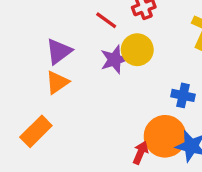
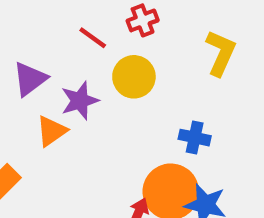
purple star: (114, 59) -> (80, 101), moved
orange triangle: (57, 82) -> (52, 131), moved

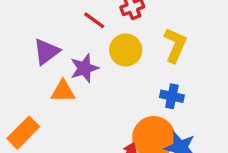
yellow L-shape: (221, 53) -> (175, 45), moved
orange triangle: (52, 131) -> (63, 91), turned 35

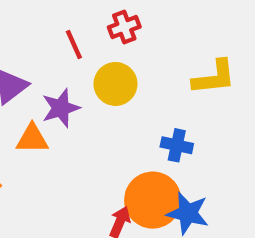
red line: (94, 20) -> (74, 45), turned 30
yellow L-shape: (175, 45) -> (214, 77), moved, turned 60

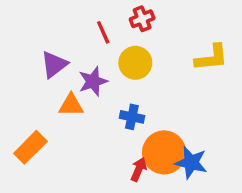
blue cross: (177, 145) -> (132, 117), moved

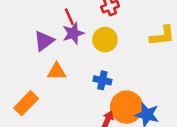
red line: (103, 32) -> (69, 17), moved
purple star: (93, 81) -> (73, 33), moved

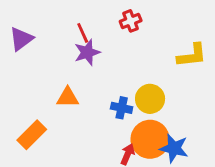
yellow circle: (105, 40) -> (150, 99), moved
purple triangle: (44, 41) -> (21, 39), moved

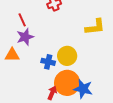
red line: (83, 33) -> (22, 20), moved
purple star: (87, 52) -> (25, 37), moved

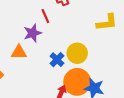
red line: (22, 20) -> (45, 16), moved
blue cross: (48, 62) -> (57, 60), turned 32

